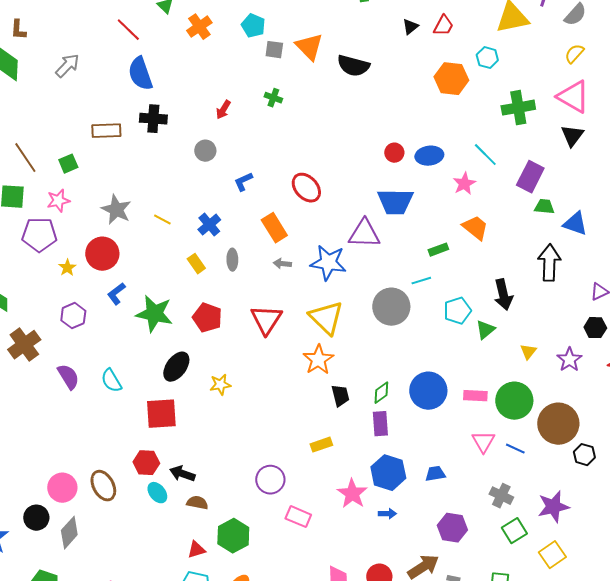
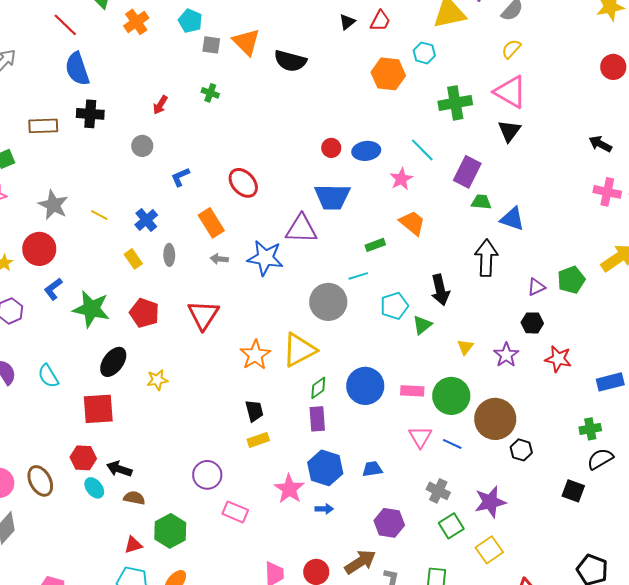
yellow triangle: (326, 318) -> (299, 350), moved, turned 48
black trapezoid: (340, 396) -> (254, 411), moved

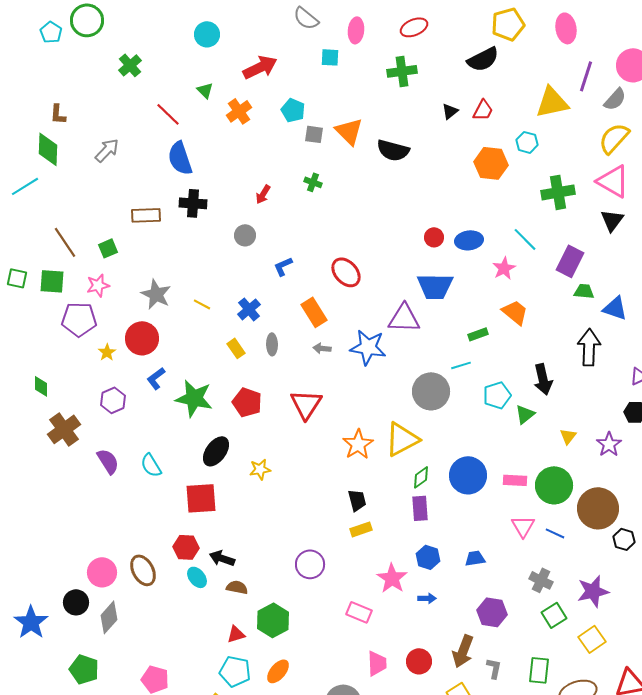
yellow semicircle: (511, 49) -> (614, 138), size x1.6
blue hexagon: (325, 468) -> (428, 557), size x0.7
pink rectangle: (235, 512) -> (359, 612), moved
brown arrow: (360, 562) -> (463, 651), turned 144

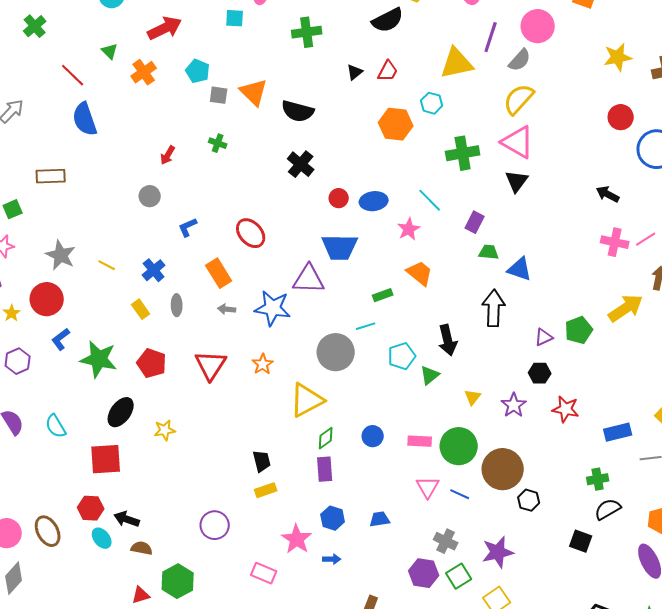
black cross: (193, 203) -> (301, 164), moved, turned 36
purple rectangle: (570, 261) -> (475, 222), size x0.7
orange star: (358, 444) -> (263, 364), moved, size x0.7
blue circle: (468, 475) -> (373, 436), size x0.6
purple hexagon: (492, 612) -> (424, 573), moved

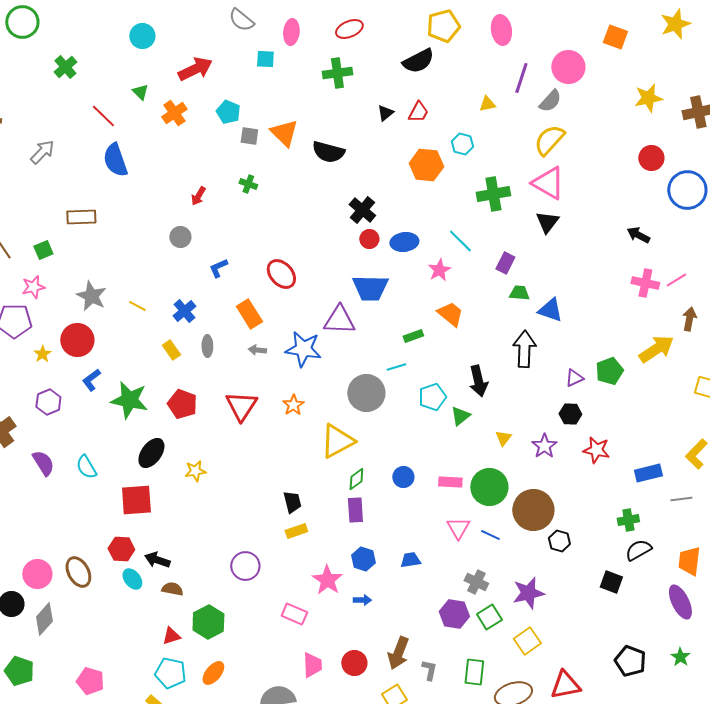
yellow triangle: (457, 63) -> (487, 104), size x0.5
black cross: (301, 164) -> (362, 210), moved

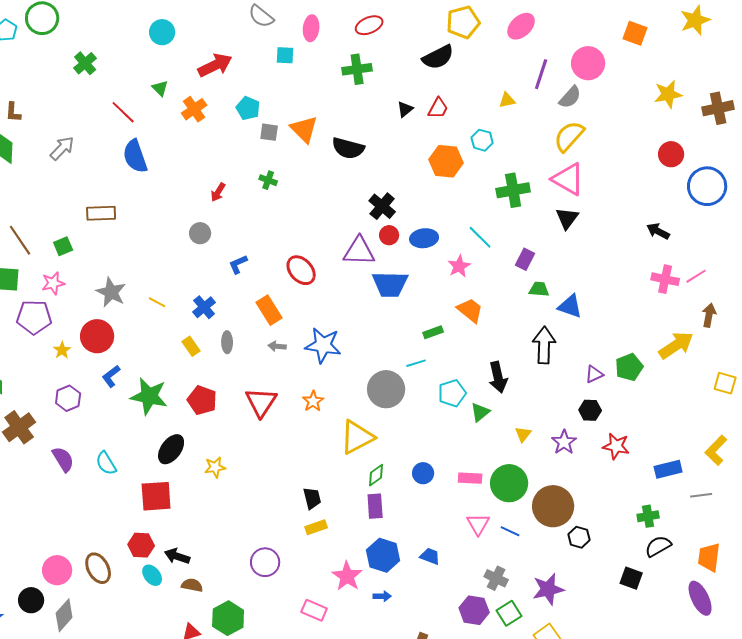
pink ellipse: (501, 30) -> (521, 26), turned 56
purple triangle: (339, 320) -> (359, 251), moved
blue hexagon: (363, 559) -> (383, 555), size x1.4
blue trapezoid: (410, 560) -> (430, 556), turned 30

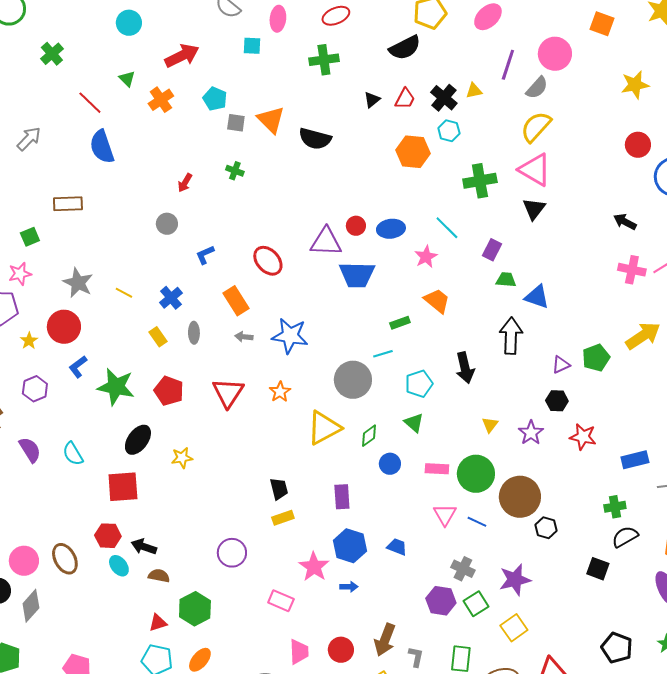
black cross: (382, 206) -> (444, 98), moved
green triangle: (480, 412) -> (414, 423), moved, turned -40
green diamond: (376, 475) -> (369, 436), moved

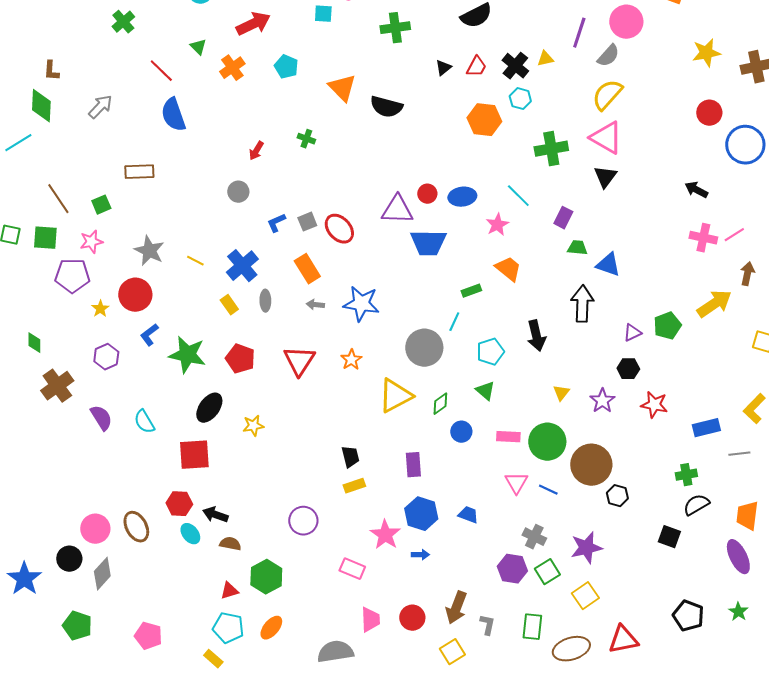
gray square: (236, 123) -> (307, 222), moved, turned -30
blue cross: (171, 298) -> (242, 266), size x1.4
cyan line: (383, 354) -> (454, 322), turned -48

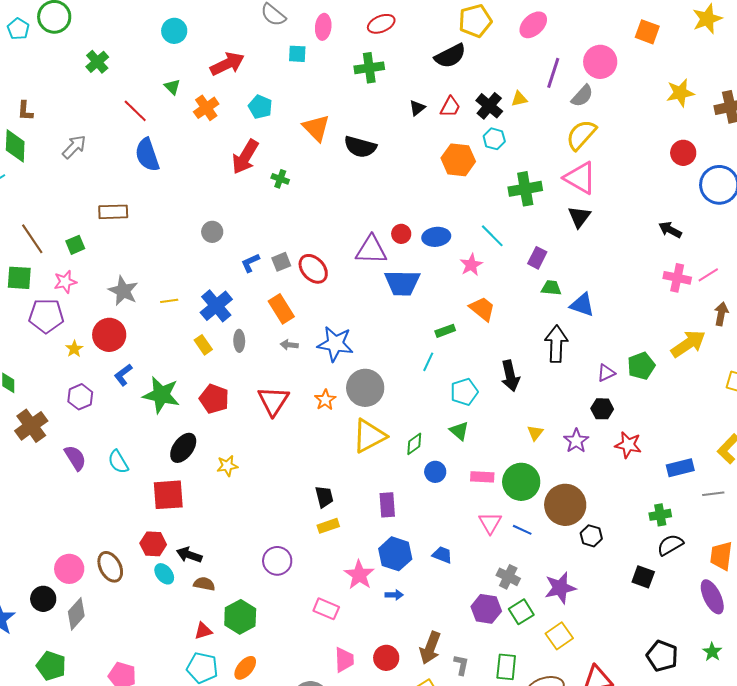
red arrow: (256, 151) -> (245, 157), moved, size x1.8
yellow line: (195, 261) -> (169, 301), turned -36
gray circle: (424, 348) -> (365, 388), moved

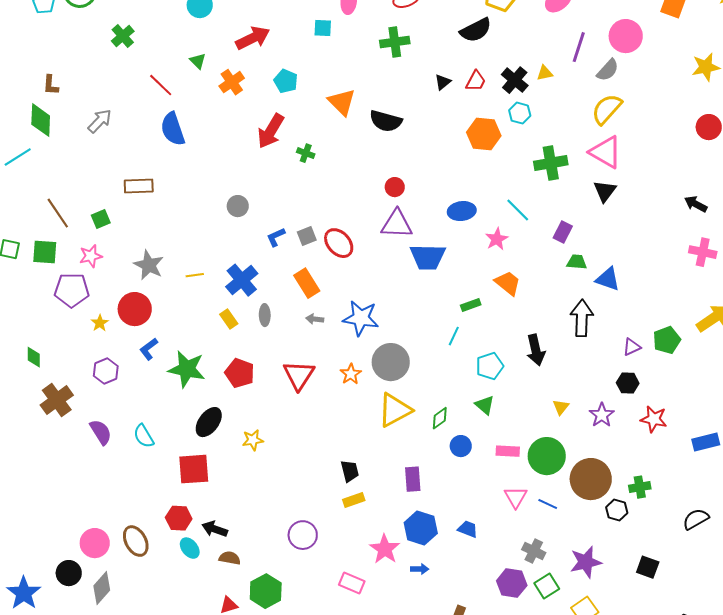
red circle: (401, 234) -> (395, 187), moved
green cross: (660, 515) -> (640, 487), moved
black square: (643, 577) -> (648, 567), moved

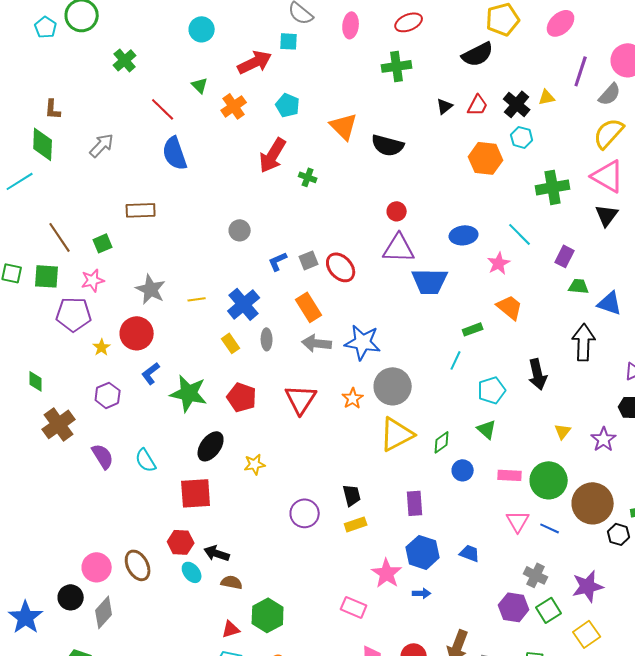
cyan square: (323, 28) -> (289, 41), moved
gray arrow: (315, 319) -> (317, 343), size x1.6
purple circle: (303, 535) -> (305, 513), moved

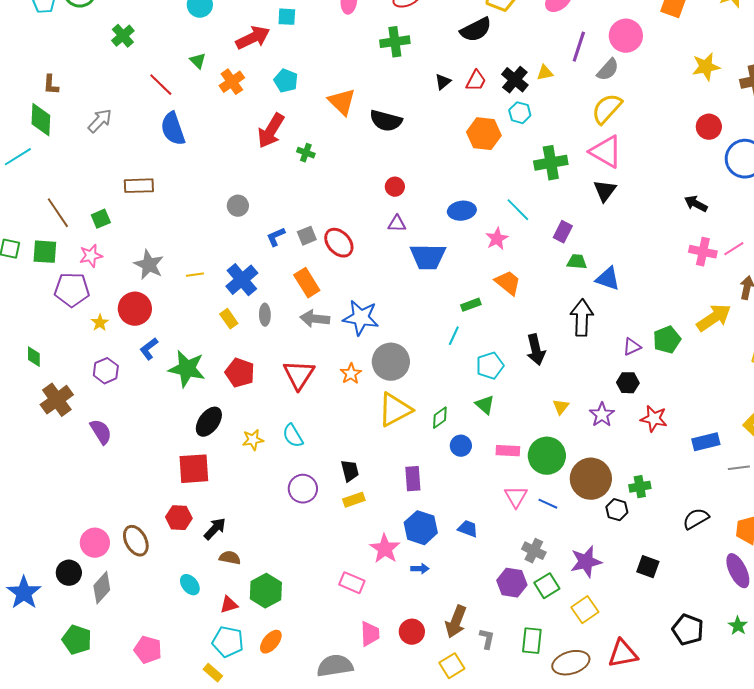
purple triangle: (399, 248) -> (397, 224), size x0.6
cyan semicircle: (146, 460) -> (293, 436), moved
black arrow: (217, 553) -> (215, 529), turned 115
cyan ellipse: (192, 572) -> (190, 585), moved

